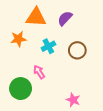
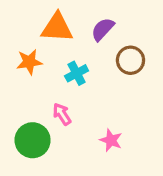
brown circle: (77, 50) -> (130, 60), moved
pink star: (73, 100) -> (111, 140), moved

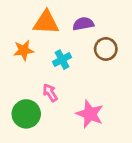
purple semicircle: (103, 29) -> (83, 24), turned 36
pink star: (111, 140) -> (90, 114), size x1.5

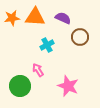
purple semicircle: (83, 24) -> (63, 18), turned 35
orange star: (24, 50) -> (12, 18), moved

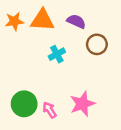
pink arrow: (38, 70) -> (50, 110), moved
pink star: (68, 86) -> (82, 104), turned 30

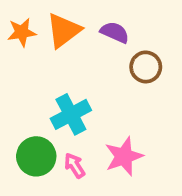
orange triangle: (42, 20) -> (64, 30), turned -40
cyan cross: (57, 54) -> (71, 114), moved, size x1.5

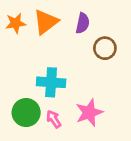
purple semicircle: (115, 32) -> (83, 23), turned 78
cyan cross: (71, 114) -> (51, 82), turned 32

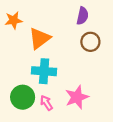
orange triangle: (46, 22) -> (40, 38), moved
purple semicircle: (83, 23) -> (82, 16), moved

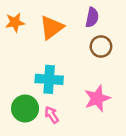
orange triangle: (40, 38) -> (52, 28), moved
pink star: (77, 97) -> (97, 98), moved

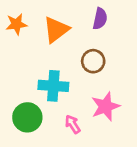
brown circle: (101, 46) -> (93, 61), moved
pink arrow: (52, 115) -> (73, 124), moved

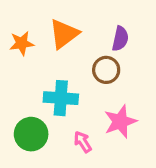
purple semicircle: (100, 19) -> (120, 39), moved
orange star: (16, 24) -> (22, 43), moved

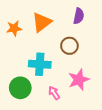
purple semicircle: (120, 39) -> (79, 16), moved

